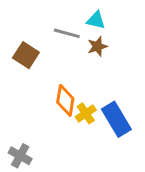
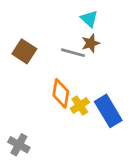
cyan triangle: (96, 20) -> (89, 19), turned 30
gray line: (67, 33) -> (73, 53), moved

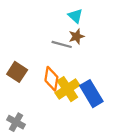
brown square: (24, 51) -> (17, 72), moved
yellow cross: (80, 106) -> (67, 89), size x1.5

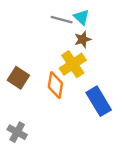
gray line: (62, 44) -> (62, 20), moved
yellow cross: (67, 89) -> (73, 64), moved

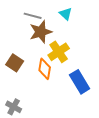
gray line: (62, 20) -> (33, 16), moved
brown star: (83, 39) -> (41, 32), moved, size x1.6

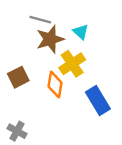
cyan triangle: (66, 14) -> (81, 32), moved
brown square: (15, 63) -> (18, 77), turned 30

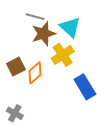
cyan triangle: (81, 32) -> (70, 27), size x1.5
orange diamond: (55, 85) -> (35, 73), moved, turned 40

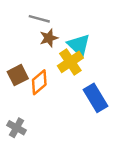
cyan triangle: (70, 27) -> (79, 45), moved
brown star: (44, 34) -> (49, 38), size x0.7

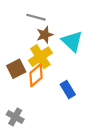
yellow cross: (70, 62) -> (40, 57), moved
blue rectangle: (96, 98) -> (68, 90), moved, size x0.7

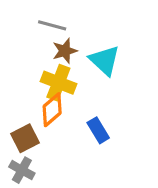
yellow cross: (40, 57) -> (58, 83), turned -35
brown square: (16, 69) -> (25, 138), moved

